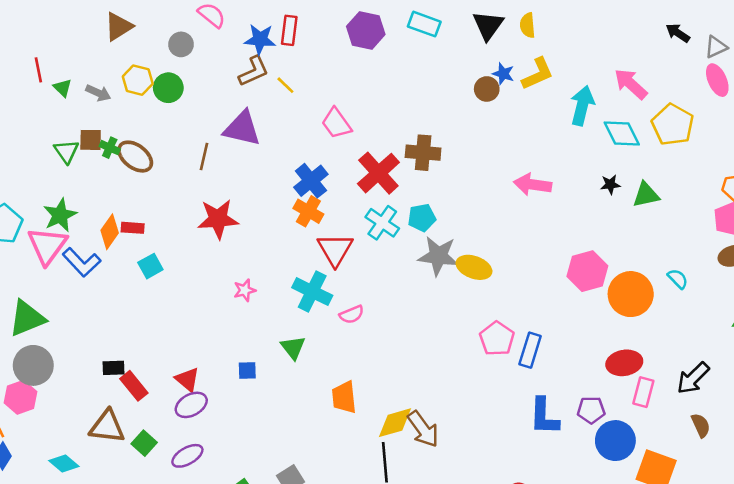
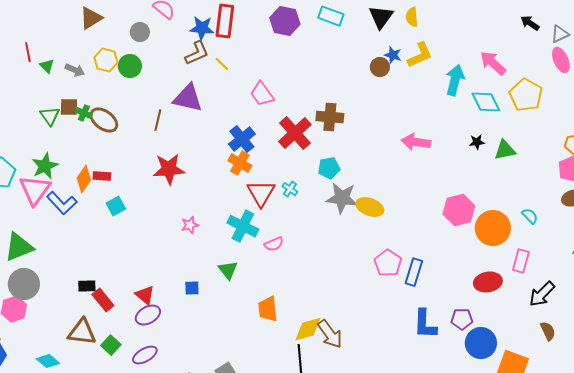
red rectangle: (289, 30) -> (225, 21), size x1.4
cyan cross: (382, 223) -> (290, 189), moved, size x0.6
pink rectangle: (643, 392) -> (521, 261), moved

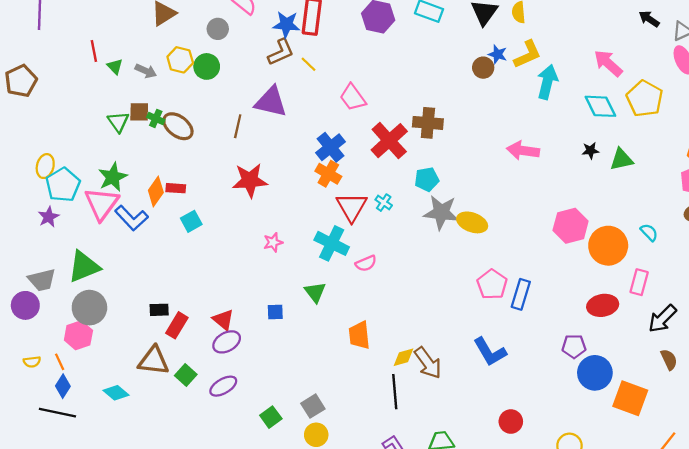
cyan arrow: (455, 80) -> (547, 82), moved
red rectangle: (103, 300) -> (177, 325), turned 70
blue L-shape: (425, 324) -> (490, 352), moved, turned -32
yellow diamond: (308, 329) -> (404, 357), size x0.7

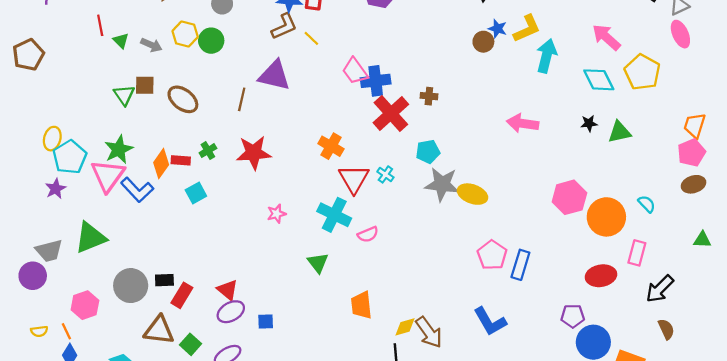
green cross: (156, 118) -> (208, 151), moved, turned 35
brown cross: (428, 123) -> (429, 96), size x0.6
blue cross: (331, 147) -> (376, 81), moved, turned 32
gray circle: (89, 308) -> (131, 286), moved
blue square: (275, 312) -> (266, 321), moved

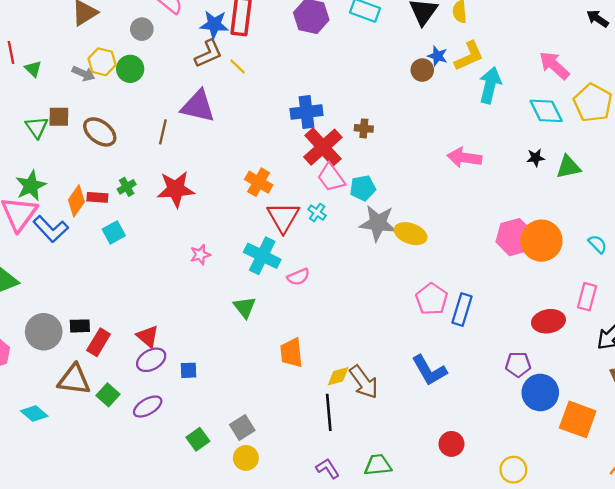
gray arrow: (151, 45) -> (83, 74), moved
pink trapezoid: (355, 71) -> (331, 178), moved
orange circle: (606, 217) -> (541, 241), moved

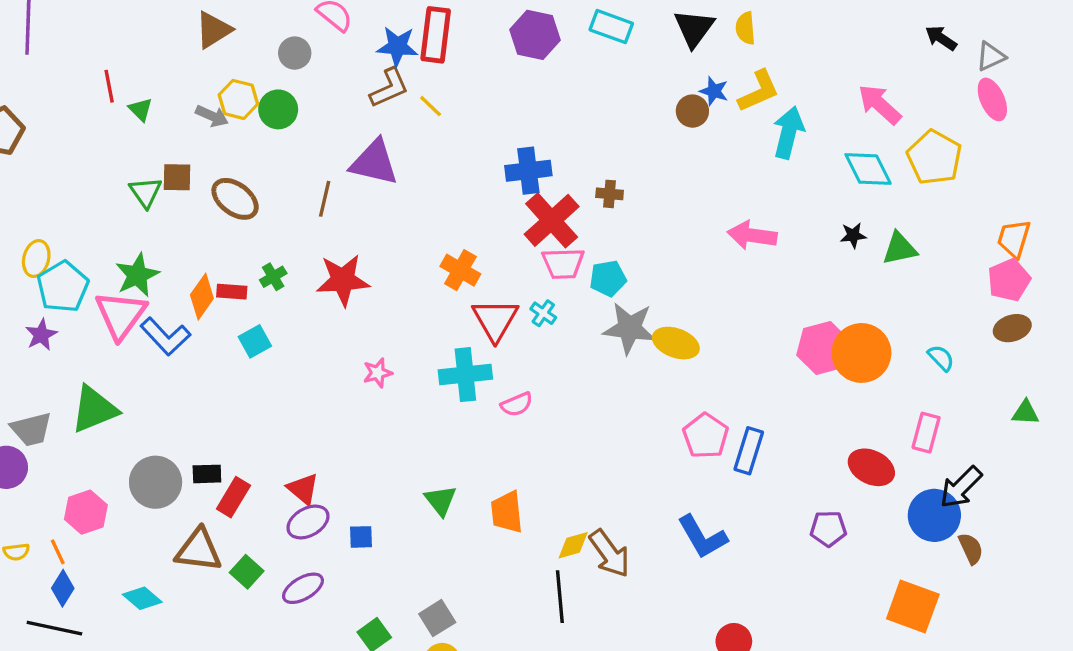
pink trapezoid: (331, 178) -> (563, 263), turned -56
cyan cross: (262, 256) -> (465, 375), turned -32
green triangle: (245, 307) -> (441, 500), moved
red ellipse: (548, 321) -> (871, 467), turned 36
blue circle: (540, 393) -> (934, 515), moved

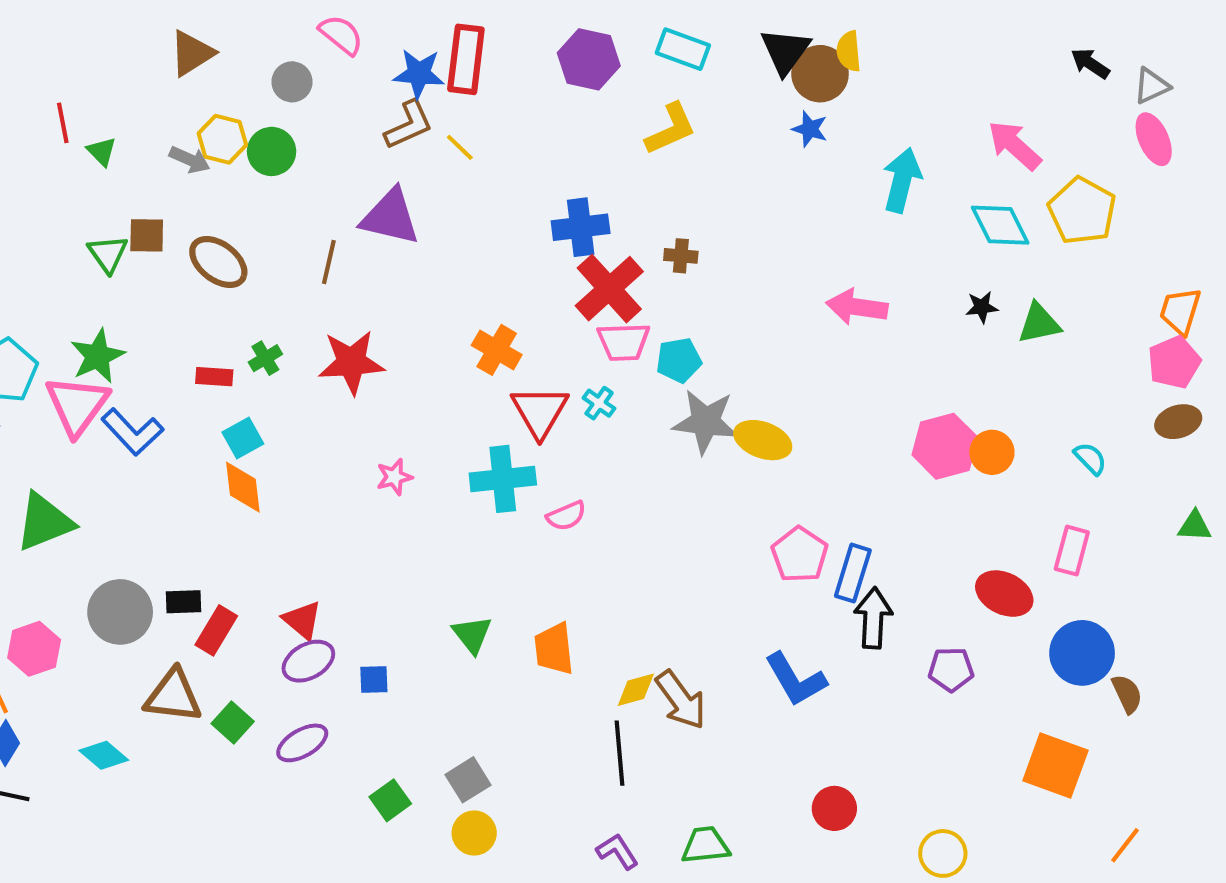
yellow L-shape: (759, 91) -> (671, 129), moved
brown circle: (692, 111) -> (820, 74), moved, size x1.4
orange diamond: (202, 297) -> (243, 487), moved, turned -42
orange circle: (861, 353) -> (992, 452), size x0.6
black arrow: (961, 487) -> (873, 618), moved, turned 138

